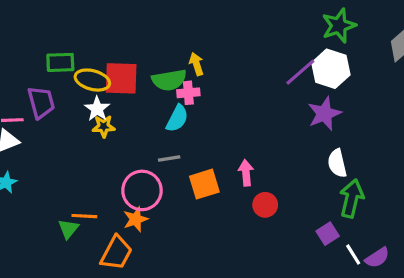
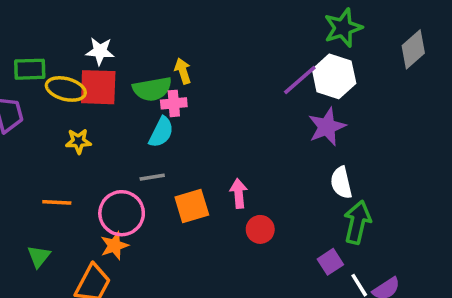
white star: (97, 109) -> (100, 51), moved, turned -30
orange line: (84, 216) -> (57, 202), moved

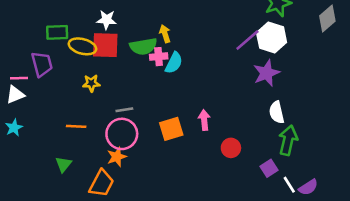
cyan semicircle: (161, 132) -> (174, 63), moved
gray line: (152, 177) -> (124, 110), moved
red circle: (260, 229) -> (231, 148), moved

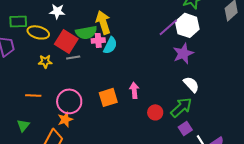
yellow arrow: (165, 34) -> (103, 22), size x1.6
red square: (105, 45) -> (66, 41), moved, turned 30
gray line: (124, 110) -> (73, 57), moved
white semicircle: (277, 112) -> (191, 84), turned 150
green arrow: (288, 140) -> (181, 107), moved, turned 35

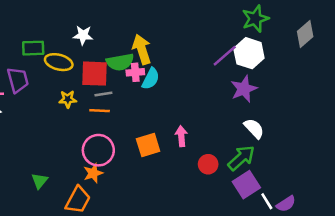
red square: (66, 41) -> (94, 74), turned -30
orange line: (33, 95) -> (100, 111), moved
purple square: (185, 128) -> (246, 185), size x1.5

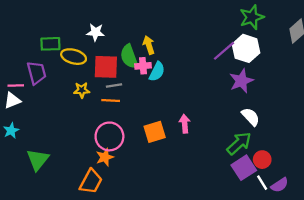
yellow arrow: (142, 49) -> (149, 45), size x0.7
green semicircle: (120, 62) -> (129, 57), turned 80
red circle: (208, 164) -> (262, 160), moved
green triangle: (40, 181) -> (38, 160), moved, size x1.5

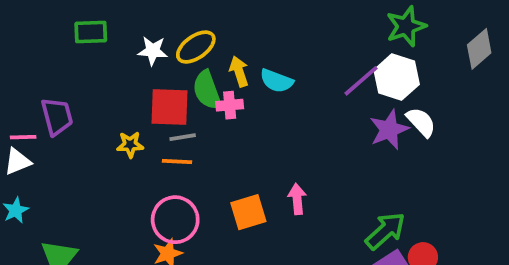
green rectangle: (50, 44) -> (91, 32), moved
yellow ellipse: (74, 57) -> (196, 47), moved, turned -50
cyan semicircle: (157, 72) -> (277, 81), moved, turned 84
white semicircle: (251, 117) -> (421, 122), moved

